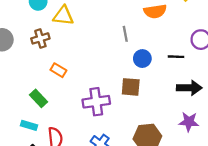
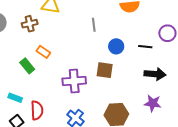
gray line: (125, 34) -> (94, 25), moved
green rectangle: (39, 98) -> (27, 66), moved

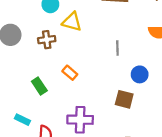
orange rectangle: (43, 52) -> (70, 73), moved
purple cross: (74, 81) -> (80, 120), moved

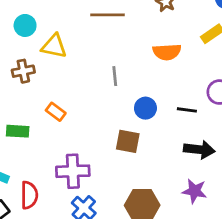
green rectangle: (39, 86) -> (18, 131), turned -49

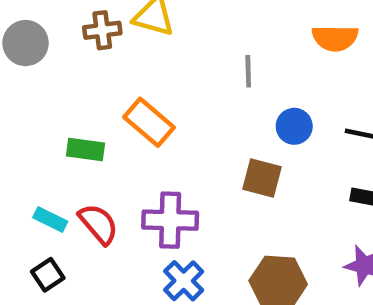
brown cross: (23, 71) -> (102, 30), moved
orange rectangle: (56, 112) -> (149, 122), size x1.5
red semicircle: (29, 195) -> (98, 224), moved, turned -44

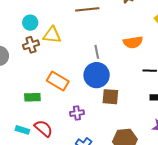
orange semicircle: (335, 38) -> (133, 42), moved
blue circle: (294, 126) -> (97, 75), moved, size x1.6
purple cross: (170, 220) -> (77, 113), moved, size x0.6

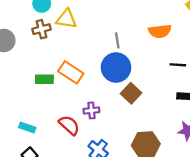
green rectangle: (32, 97) -> (44, 79), moved
brown square: (110, 97) -> (131, 93), turned 36
red semicircle: (43, 128) -> (69, 125), moved

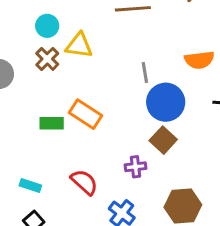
brown cross: (41, 29) -> (47, 59), turned -30
blue circle: (116, 68) -> (166, 102), moved
purple cross: (91, 110) -> (136, 167), moved

